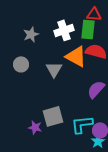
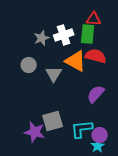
gray star: (31, 34) -> (42, 38), moved
gray circle: (21, 64) -> (29, 65), moved
purple star: (35, 127) -> (35, 132), size x1.5

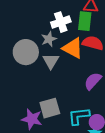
gray star: (42, 38) -> (49, 39), moved
gray circle: (29, 65) -> (26, 52), size x1.6

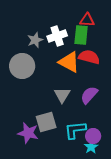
gray star: (49, 39) -> (35, 40), moved
gray triangle: (51, 61) -> (62, 95), moved

